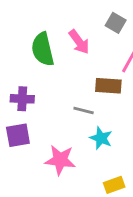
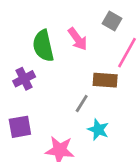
purple cross: (22, 99) -> (24, 79), moved, turned -30
gray line: (84, 110) -> (82, 103), turned -72

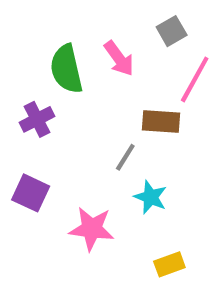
gray square: (112, 21) -> (172, 31), turned 30
purple square: (20, 127) -> (31, 193), turned 35

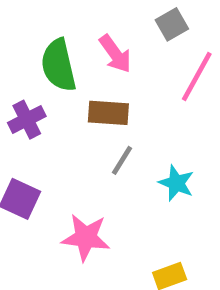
brown rectangle: (161, 121) -> (108, 113), moved
cyan star: (151, 197) -> (176, 183), moved

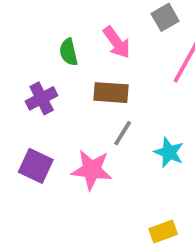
green semicircle: (59, 65) -> (69, 52), size x0.6
pink star: (86, 237) -> (92, 170), moved

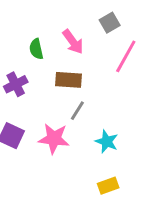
cyan star: (169, 152) -> (107, 142), moved

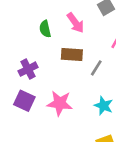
purple cross: (16, 84) -> (28, 69), moved
gray line: (77, 111) -> (96, 68), moved

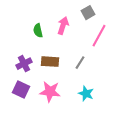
pink arrow: (76, 23) -> (63, 26), turned -126
brown rectangle: (72, 54) -> (50, 62), moved

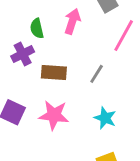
purple cross: (24, 64) -> (23, 54), moved

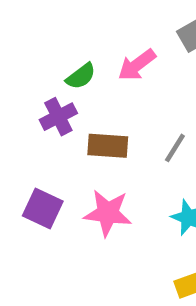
pink arrow: (72, 21) -> (137, 65), turned -145
green semicircle: (37, 28) -> (81, 76), turned -114

